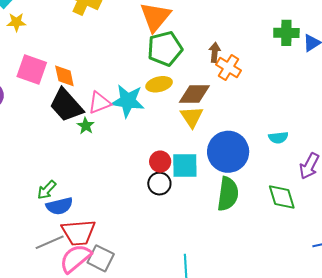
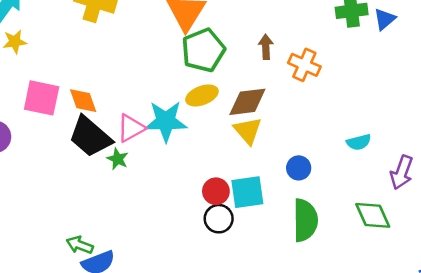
orange cross: (229, 68) -> (304, 65), moved
blue circle: (228, 152) -> (299, 168), size x0.5
green arrow: (47, 190) -> (80, 245), turned 75

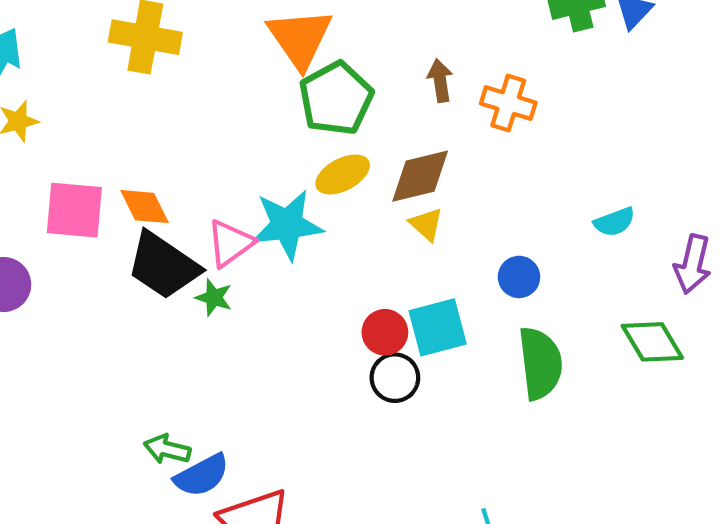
yellow triangle: (248, 131) -> (426, 224), size x0.7

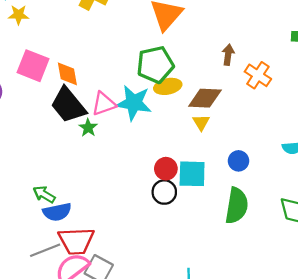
green pentagon: (336, 98) -> (155, 65), moved

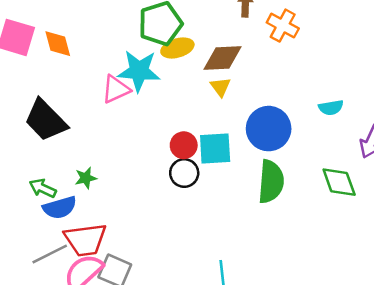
pink triangle: (104, 104) -> (116, 89), moved
black trapezoid: (68, 105) -> (46, 120), moved
green star: (88, 128) -> (86, 178), moved, turned 30
blue circle: (239, 161) -> (269, 129), size x1.8

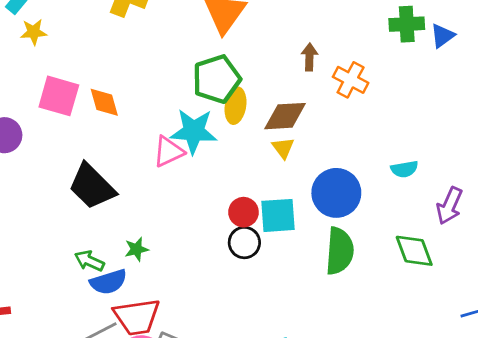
yellow ellipse: (177, 48) -> (235, 106), turned -64

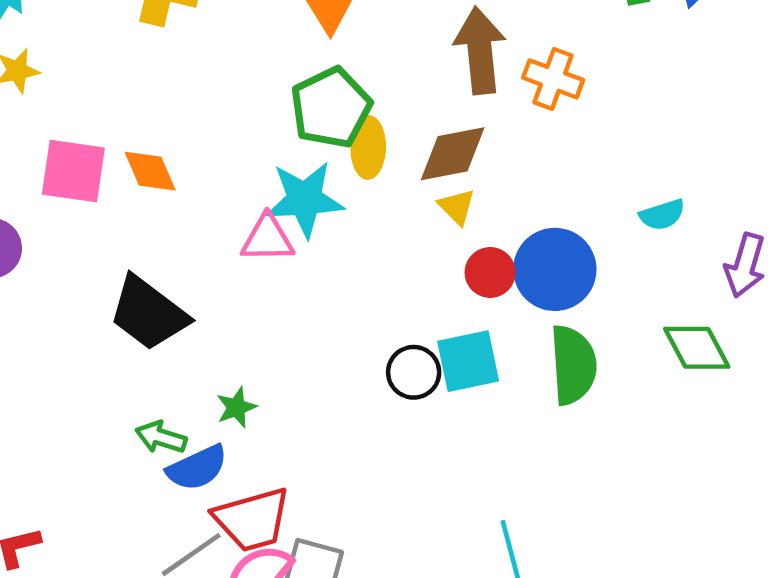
brown arrow: (309, 57) -> (480, 50), size x1.8
pink triangle: (168, 152) -> (267, 239), turned 32
red circle: (243, 212) -> (490, 272), moved
cyan square: (278, 215) -> (468, 361), moved

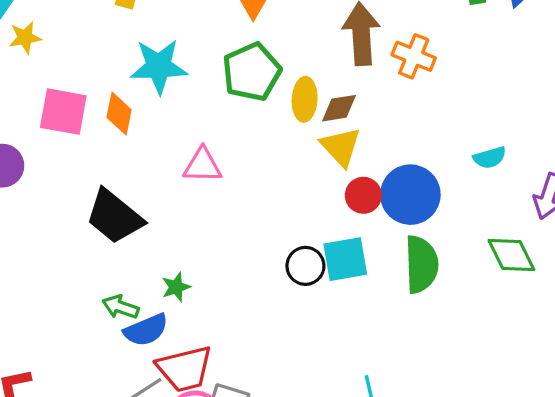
yellow ellipse: (368, 147) -> (305, 99), moved
brown diamond: (453, 154) -> (339, 108), size x0.7
orange diamond: (150, 171) -> (119, 114), turned 33
cyan star: (305, 199) -> (159, 66), moved
yellow triangle: (457, 207) -> (341, 147), size x1.5

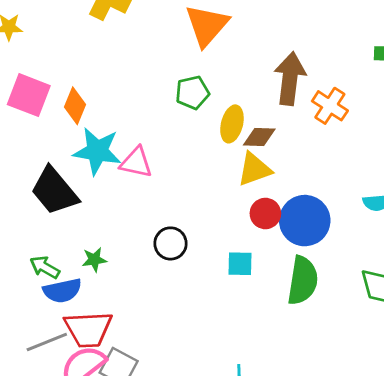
cyan star: (159, 66) -> (97, 151), moved
green pentagon: (252, 72) -> (192, 93), size x0.7
yellow triangle: (341, 147) -> (254, 169), turned 42
cyan square: (345, 259) -> (240, 264), size x0.7
black circle: (305, 266) -> (170, 243), moved

